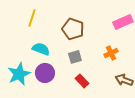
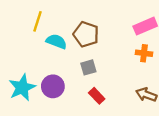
cyan semicircle: (41, 49) -> (56, 41), moved
orange cross: (111, 53) -> (144, 53), moved, turned 32

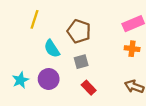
cyan semicircle: (56, 41) -> (52, 49), moved, turned -144
cyan star: (22, 88) -> (20, 80), size x0.7

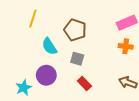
gray square: (81, 62) -> (77, 59), turned 32
cyan star: (20, 80) -> (24, 88), moved

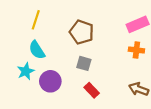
cyan semicircle: (49, 46) -> (37, 50), moved
cyan star: (24, 88) -> (26, 71), moved

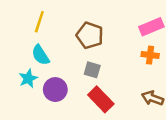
red rectangle: (92, 90) -> (101, 99), size x1.5

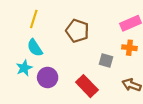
gray square: (92, 70) -> (106, 60), moved

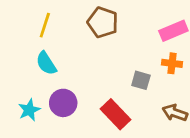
brown pentagon: (77, 31) -> (103, 22), moved
cyan star: (24, 68) -> (29, 110), moved

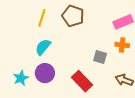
yellow line: (45, 25) -> (42, 18), moved
cyan semicircle: (46, 63) -> (43, 47), moved, turned 72

